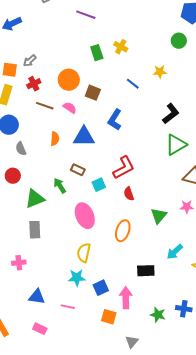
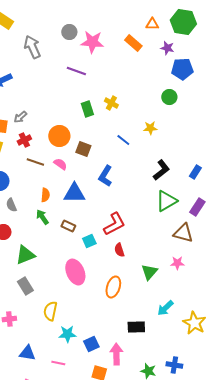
green arrow: (60, 186) -> (42, 217), moved
gray rectangle: (35, 230) -> (25, 286), turned -30
yellow semicircle: (84, 253) -> (50, 311), moved

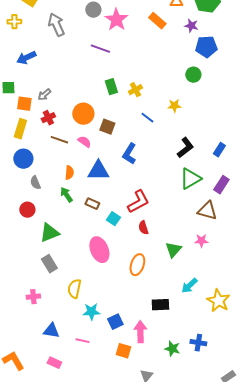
pink star: (92, 42) -> (116, 20), turned 30
yellow cross: (111, 103) -> (135, 90), moved, turned 32
cyan square: (89, 241) -> (113, 219), turned -32

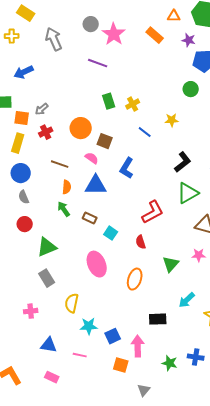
brown line: (59, 140) -> (60, 164), moved
pink semicircle: (84, 142) -> (92, 158), moved
gray semicircle: (35, 183) -> (24, 197), moved
red L-shape: (138, 202) -> (153, 212), moved

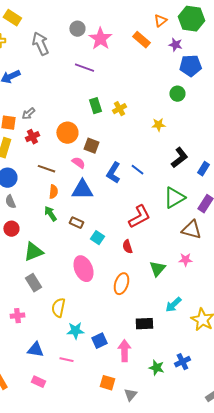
orange triangle: (174, 16) -> (160, 21), turned -40
blue line: (145, 132) -> (137, 170), moved
black L-shape: (183, 162) -> (179, 158), moved
blue cross: (196, 357) -> (182, 362), turned -35
orange square: (121, 365) -> (107, 383), moved

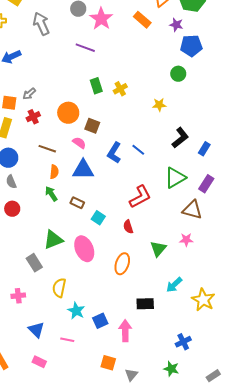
green triangle: (33, 252) -> (53, 240), moved
cyan star: (75, 331) -> (76, 311), turned 30
blue triangle: (35, 350) -> (36, 330), turned 36
green star: (156, 368) -> (171, 369), moved

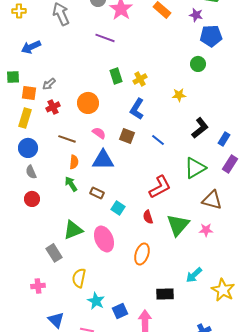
brown square: (92, 126) -> (127, 136), moved
blue L-shape: (114, 153) -> (137, 109), moved
purple rectangle: (206, 184) -> (230, 164), moved
green triangle: (158, 249) -> (178, 225), moved, size x1.4

